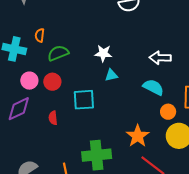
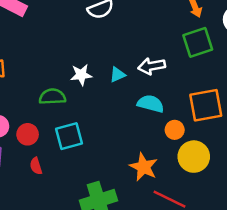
green semicircle: (58, 53) -> (52, 97), moved, turned 30
cyan triangle: (111, 75) -> (117, 75), moved
red circle: (52, 82) -> (28, 134), moved

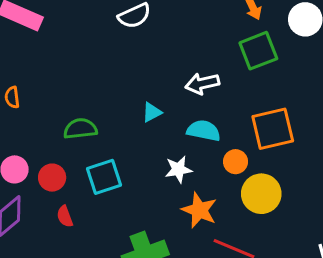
white star: (81, 75) -> (178, 169), moved
cyan triangle: (117, 75) -> (152, 112), moved

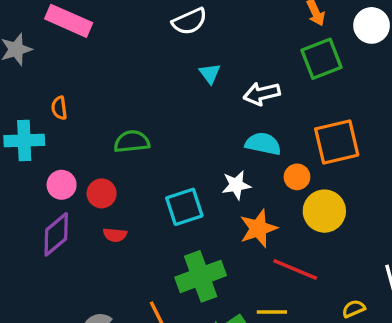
cyan triangle: (152, 112) -> (210, 73), moved, turned -40
cyan square: (104, 177) -> (184, 207), moved
orange star: (199, 210) -> (258, 228), turned 30
red semicircle: (65, 216) -> (115, 235), turned -65

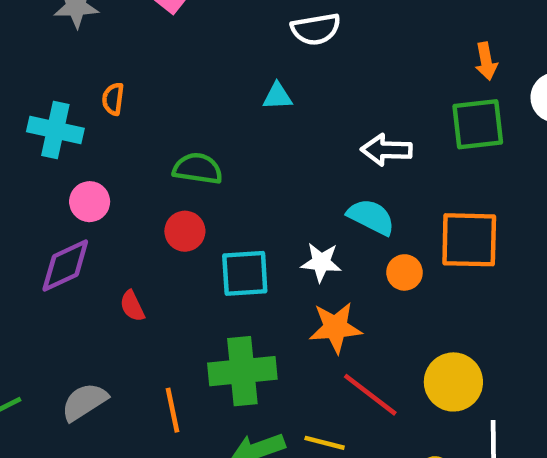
cyan triangle: (210, 73) -> (277, 96), moved, turned 50
red circle: (102, 193) -> (185, 231), moved
yellow circle: (324, 211) -> (453, 382), moved
red semicircle: (115, 235) -> (132, 306), moved, turned 45

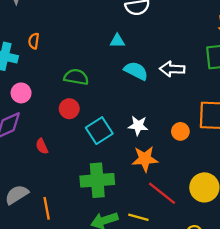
cyan semicircle: (371, 217) -> (136, 71), moved
cyan square: (245, 273) -> (99, 131), turned -30
orange line: (173, 410) -> (47, 208), moved

